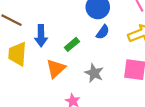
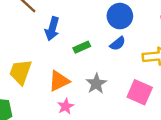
yellow trapezoid: (17, 54) -> (20, 72), moved
orange triangle: (56, 68) -> (59, 81), moved

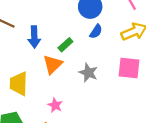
orange triangle: (59, 81) -> (53, 64), moved
pink star: (66, 106) -> (55, 105), moved

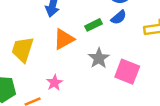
green rectangle: (65, 45) -> (93, 25), moved
pink square: (129, 68) -> (127, 72), moved

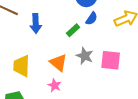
orange triangle: (64, 39) -> (58, 63), moved, turned -36

